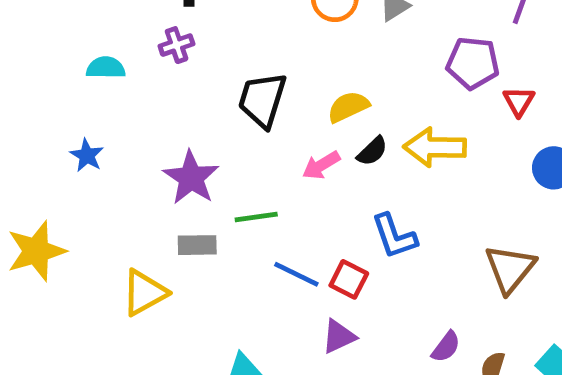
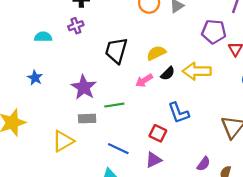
blue line: (296, 274) -> (118, 149), moved

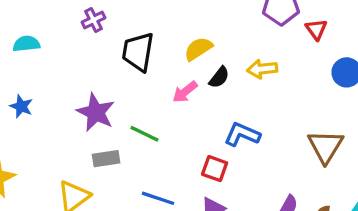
purple cross: (76, 26) -> (93, 20), moved
yellow arrow: (197, 71) -> (262, 69), size x0.7
green line: (114, 105) -> (144, 134), turned 42
blue L-shape: (179, 113) -> (242, 134), turned 140

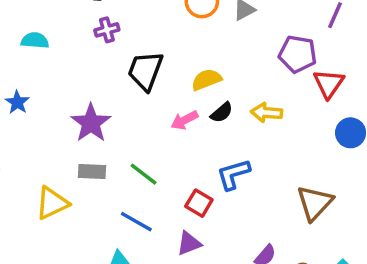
red triangle: (316, 29) -> (329, 84), size x1.4
green line: (144, 134) -> (144, 174), moved
blue L-shape: (242, 134) -> (233, 174), turned -51

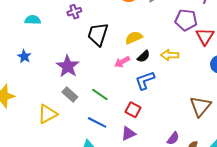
gray rectangle: (92, 172) -> (70, 95), turned 42
blue L-shape: (233, 174) -> (145, 80), moved

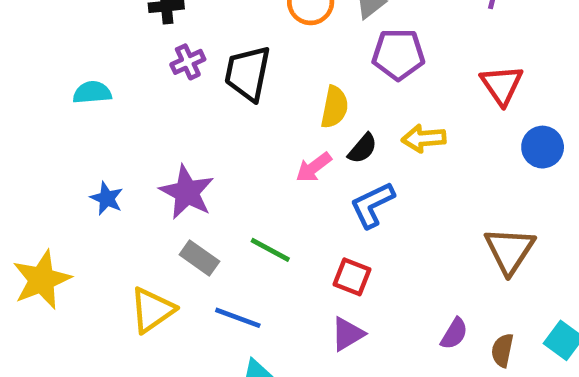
purple pentagon: (186, 20) -> (398, 54), moved
black trapezoid: (98, 34) -> (248, 73), moved
yellow semicircle: (134, 38) -> (335, 107), turned 132
blue star: (24, 56) -> (107, 198), moved
blue line: (97, 122) -> (238, 318), moved

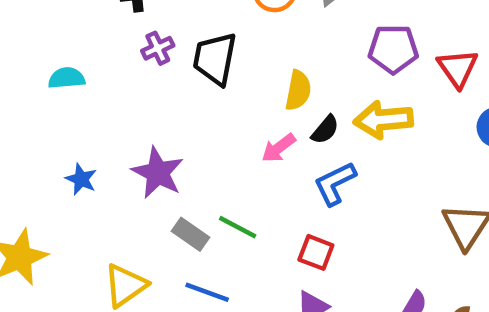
purple pentagon: (398, 54) -> (393, 49), moved
yellow arrow: (424, 138) -> (383, 120), size x1.4
gray rectangle: (199, 258) -> (190, 234), moved

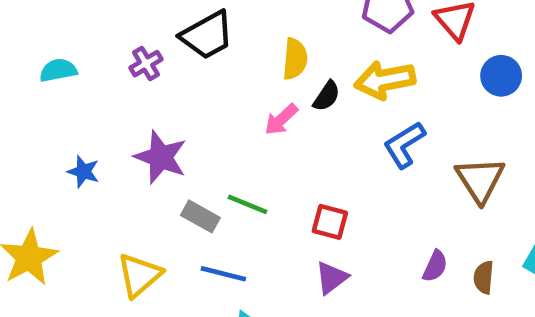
purple cross: (158, 48) -> (146, 64), moved
black trapezoid: (215, 59) -> (207, 35), turned -124
blue L-shape: (335, 183) -> (404, 145), moved

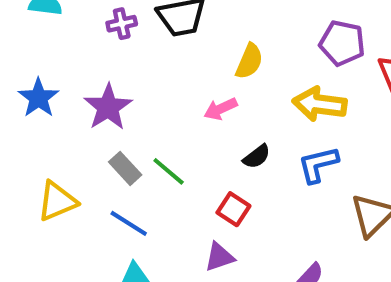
black semicircle: (327, 96) -> (257, 157), moved
blue star: (83, 172) -> (38, 98), size x1.4

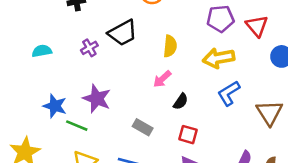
black semicircle: (257, 157) -> (181, 102), moved
gray rectangle: (125, 168) -> (143, 127), moved
green line: (169, 171) -> (77, 126), moved

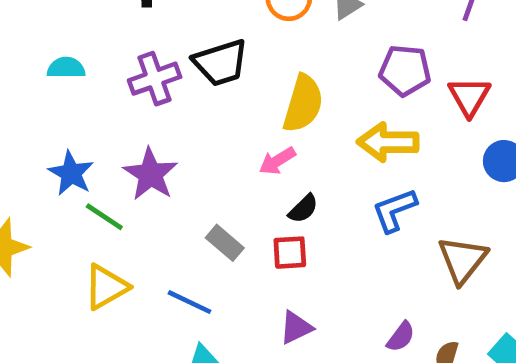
yellow semicircle: (170, 46) -> (303, 104), size x1.4
purple cross: (89, 48) -> (155, 79), size x1.5
red square: (188, 135) -> (290, 253), moved, turned -30

